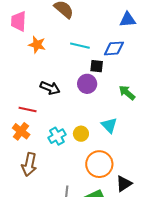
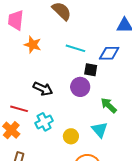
green arrow: (127, 93) -> (109, 105), moved
cyan cross: (57, 136) -> (44, 122), moved

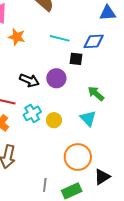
purple circle: (80, 87) -> (56, 78), moved
yellow circle: (71, 136) -> (54, 120), moved

